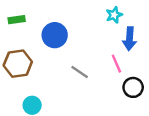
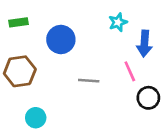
cyan star: (114, 15) -> (118, 22), moved
gray line: (80, 72) -> (89, 81), turned -30

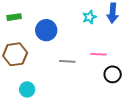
blue arrow: (144, 43) -> (113, 13), moved
pink line: (130, 71) -> (98, 54), turned -63

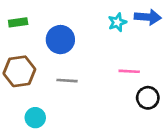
blue arrow: (113, 13) -> (148, 17), turned -90
gray line: (67, 61) -> (67, 81), moved

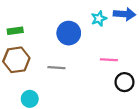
green rectangle: (18, 22) -> (15, 31), moved
blue circle: (60, 40) -> (69, 33), moved

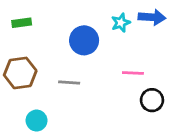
green rectangle: (15, 31) -> (22, 23), moved

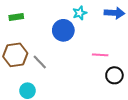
cyan star: (121, 23) -> (80, 13), moved
gray line: (69, 82) -> (40, 62), moved, turned 42

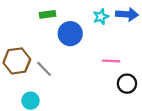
cyan star: (80, 13) -> (101, 17), moved
green rectangle: (16, 17) -> (48, 14), moved

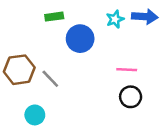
black circle: (127, 84) -> (131, 97), moved

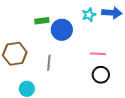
green rectangle: (54, 17) -> (42, 21), moved
gray line: (50, 79) -> (49, 63), moved, turned 49

